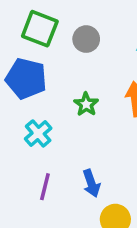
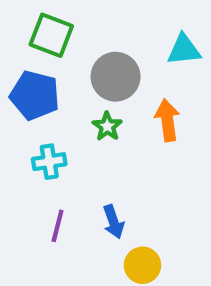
gray circle: (86, 39) -> (116, 77), moved, size x1.5
cyan cross: (38, 133) -> (49, 162), turned 32

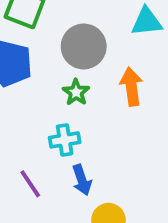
cyan cross: (49, 162) -> (65, 140), moved
purple line: (58, 226) -> (30, 184), turned -48

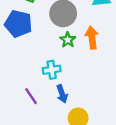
green star: (76, 92) -> (68, 40), moved

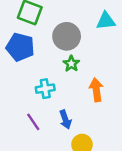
orange arrow: (92, 38) -> (96, 90), moved
cyan cross: (52, 70) -> (45, 89), moved

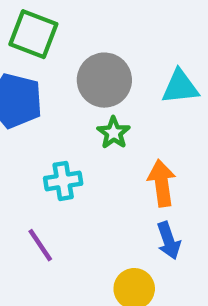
cyan triangle: (106, 21) -> (180, 87), moved
blue arrow: (65, 120) -> (169, 241), moved

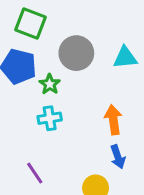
green star: (114, 133) -> (50, 84), moved
purple line: (40, 245) -> (35, 173), moved

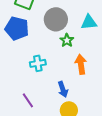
green star: (50, 84) -> (67, 40), moved
blue arrow: (118, 157) -> (63, 89), moved

